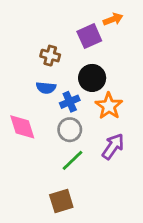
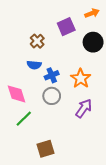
orange arrow: (113, 19) -> (92, 13), moved
brown cross: (50, 56) -> (37, 41), turned 32
black circle: (92, 78) -> (93, 42), moved
green line: (73, 160) -> (24, 119), moved

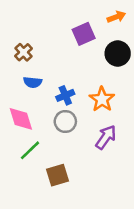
brown cross: (37, 41) -> (23, 52), moved
blue semicircle: (34, 65) -> (33, 82), moved
brown square: (45, 149) -> (57, 175), moved

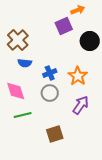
orange arrow: (116, 17) -> (78, 10), moved
brown cross: (23, 52) -> (18, 40), size x1.5
green line: (30, 150) -> (23, 115), turned 30
brown square: (57, 175) -> (55, 134), moved

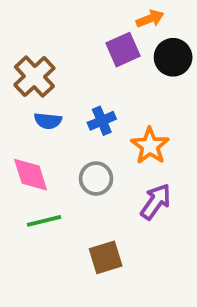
black circle: (90, 41) -> (173, 57), moved
blue cross: (50, 73) -> (102, 121), moved

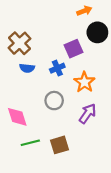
purple square: (123, 50) -> (74, 49), moved
pink diamond: (31, 175) -> (17, 117), moved
green line: (44, 221) -> (30, 143), moved

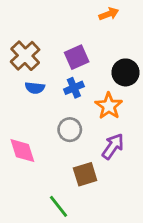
black circle: (97, 32) -> (125, 72), moved
purple square: (74, 49) -> (77, 57), moved
green line: (30, 143) -> (59, 206), moved, turned 66
brown square: (60, 145) -> (85, 174), moved

